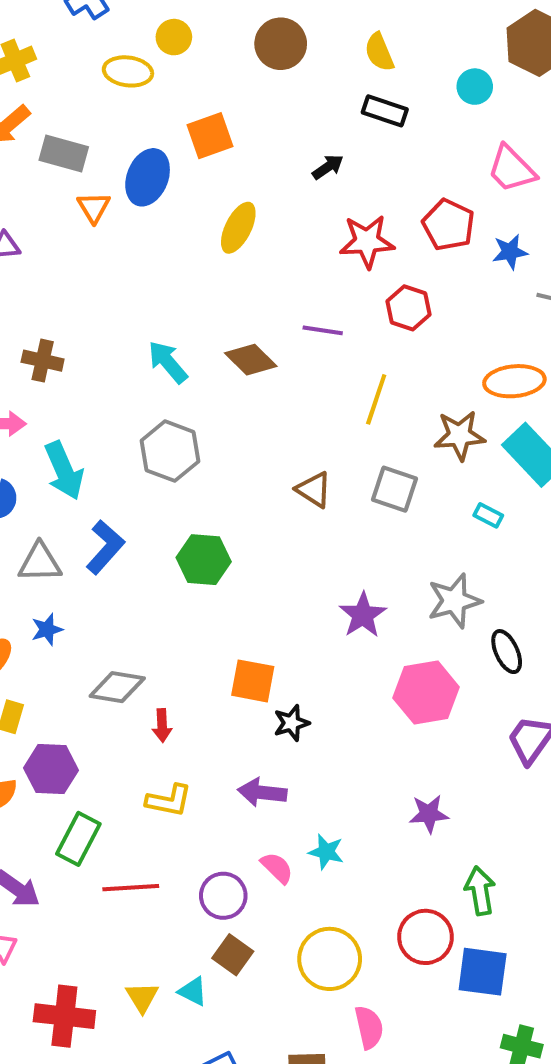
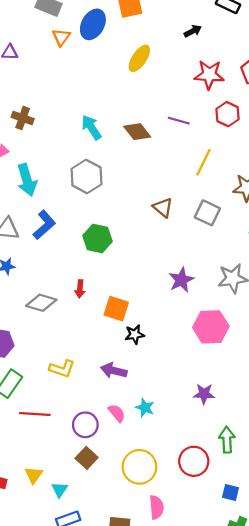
red arrow: (162, 725) -> (80, 289), moved
blue square: (483, 972) -> (230, 492), moved, size x0.6
cyan triangle: (193, 991) -> (60, 490), moved, turned 30

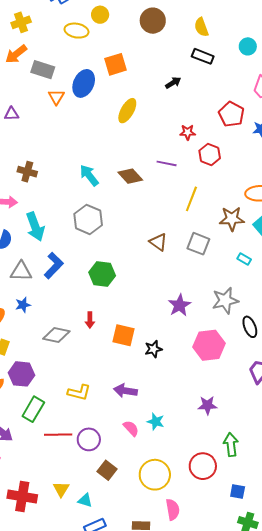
red star: (209, 75) -> (188, 132), moved, size x0.6
black star: (135, 334) -> (153, 349), moved
purple circle: (85, 425) -> (89, 439), moved
cyan triangle: (60, 490) -> (85, 500), turned -42

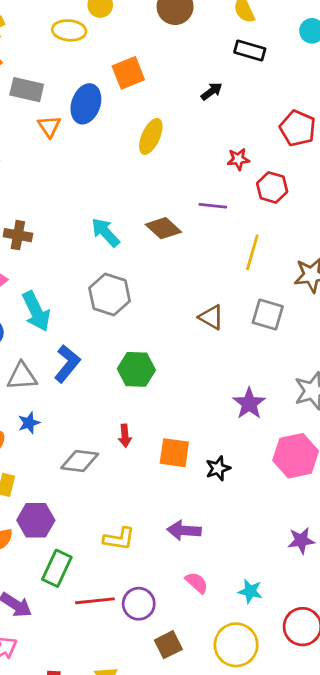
cyan star: (156, 422) -> (250, 591), moved
brown square: (107, 470) -> (168, 645), turned 30

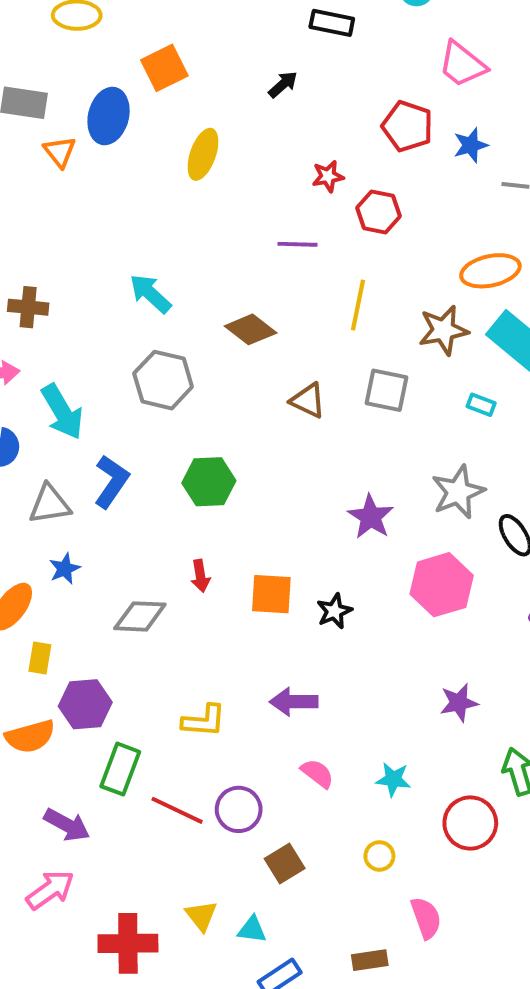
brown diamond: (163, 228) -> (251, 329), moved
red line: (95, 601) -> (177, 810), turned 36
yellow circle: (236, 645) -> (379, 856), size x0.5

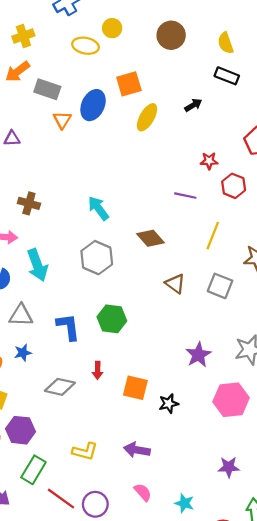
yellow ellipse: (203, 154) -> (147, 117), moved
blue L-shape: (111, 482) -> (68, 327), moved, turned -52

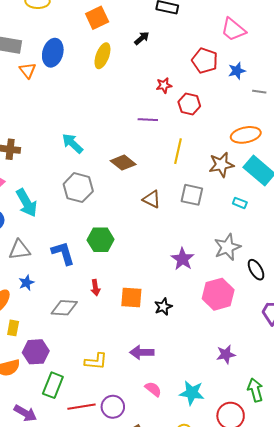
orange square: (129, 84) -> (97, 18), moved
red line: (61, 499) -> (81, 407), turned -36
cyan star: (184, 503) -> (192, 393), size x1.4

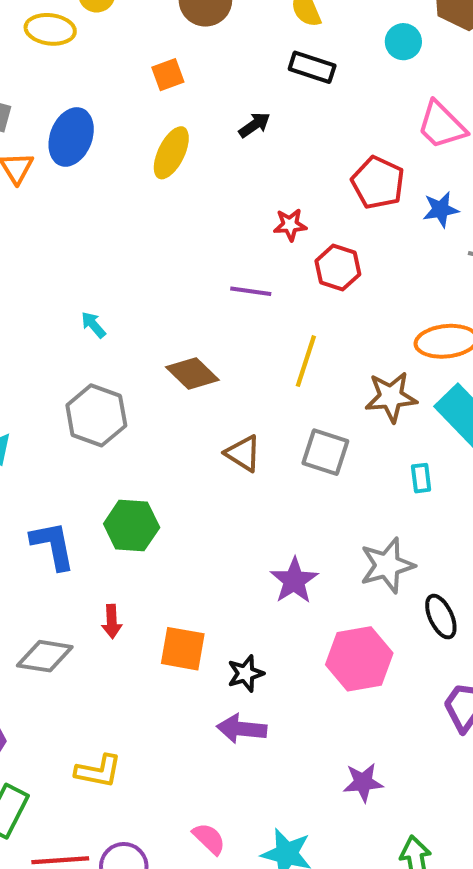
orange square: (97, 18) -> (168, 75), size x0.7
cyan arrow: (72, 143) -> (93, 325), size x0.6
cyan rectangle: (240, 203) -> (421, 478), turned 56
purple arrow: (142, 352) -> (242, 729), moved

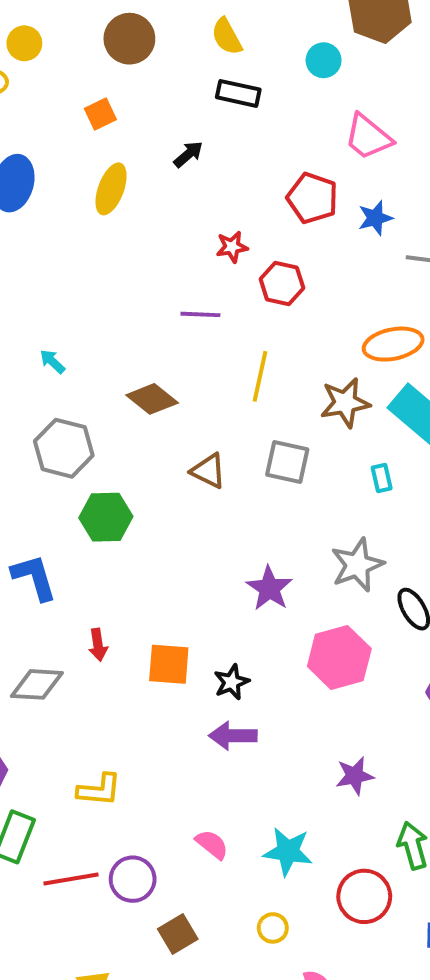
green hexagon: (132, 526) -> (106, 517), moved

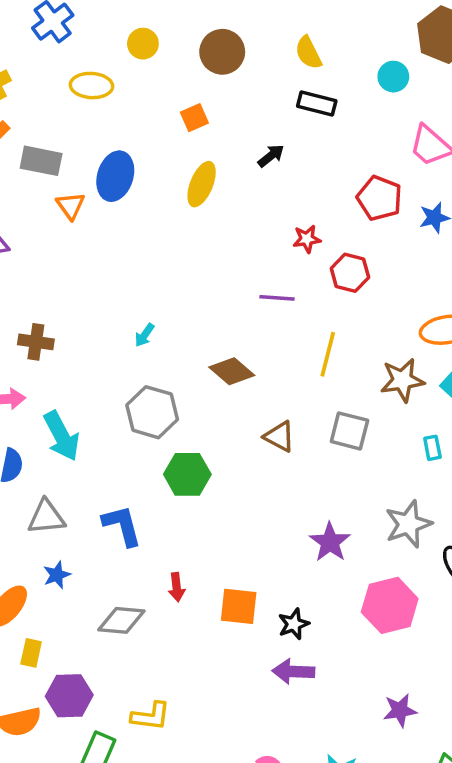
yellow circle: (24, 43) -> (143, 44), moved
cyan arrow: (52, 362) -> (145, 335), turned -100
yellow L-shape: (99, 790) -> (151, 716), moved

